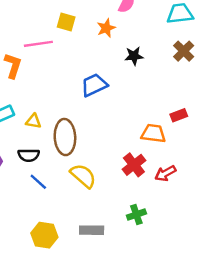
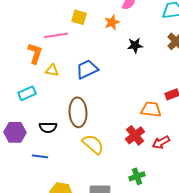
blue trapezoid: (94, 85) -> (87, 69), moved
yellow triangle: (33, 121) -> (52, 70), moved
blue line: (38, 182) -> (40, 156), moved, turned -35

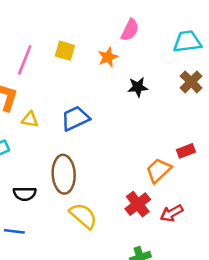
pink line: (56, 35) -> (25, 60), moved, turned -60
orange trapezoid: (151, 109) -> (159, 170), turned -50

